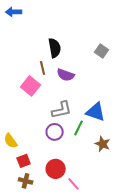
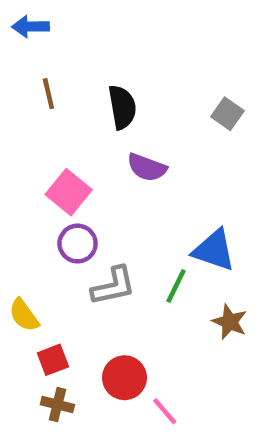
brown line: (43, 68) -> (48, 94), moved
gray L-shape: (62, 110) -> (113, 286), moved
purple circle: (55, 132) -> (78, 244), moved

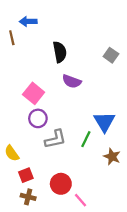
blue arrow: (31, 27) -> (28, 21), moved
brown line: (48, 94) -> (12, 38), moved
blue triangle: (214, 250) -> (104, 122), turned 40

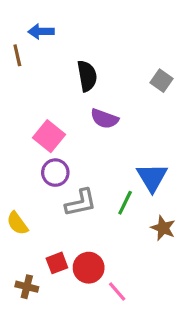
red square: (26, 175) -> (57, 263), moved
brown cross: (28, 197) -> (27, 287), moved

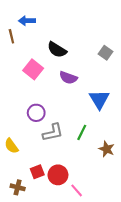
black semicircle: (87, 76) -> (57, 50), turned 132
pink square: (49, 136) -> (33, 69), moved
blue triangle: (152, 177) -> (99, 99), moved

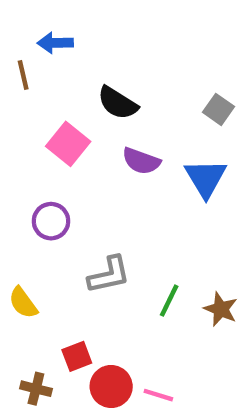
blue triangle: (99, 99) -> (206, 178), moved
purple circle: (36, 113) -> (51, 221), moved
green line: (82, 132) -> (169, 301), moved
red circle: (58, 175) -> (111, 386), moved
pink line: (77, 190) -> (158, 395), turned -32

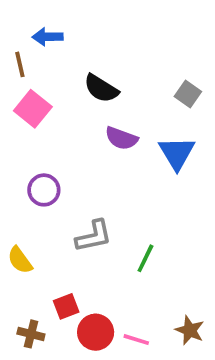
pink square: (68, 144) -> (33, 109), moved
brown star: (221, 309) -> (190, 330), moved

